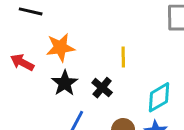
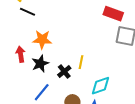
yellow line: (123, 57) -> (81, 62), moved
red arrow: (22, 62) -> (21, 54), moved, turned 42

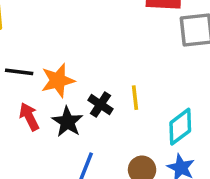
black line: (27, 12) -> (19, 72), moved
black cross: (64, 72) -> (100, 105), moved

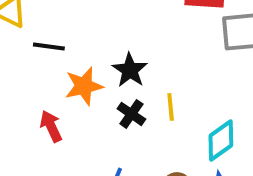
black line: (19, 72) -> (49, 47), moved
black star: (67, 122) -> (130, 70), moved

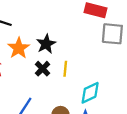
orange star: (84, 86) -> (19, 48), turned -30

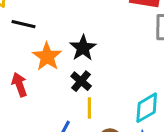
yellow line: (65, 69) -> (89, 108), moved

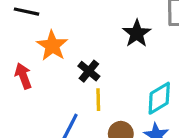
black star: (83, 48) -> (137, 33), moved

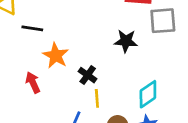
black star: (137, 33) -> (126, 41), turned -30

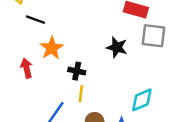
black cross: (88, 75) -> (77, 71), turned -35
cyan diamond: (148, 94) -> (142, 100), moved

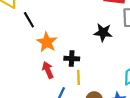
black line: (35, 20) -> (29, 20), turned 49
red arrow: (26, 68) -> (48, 70), moved

